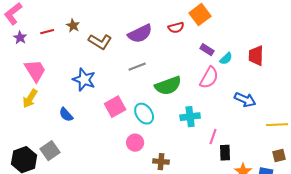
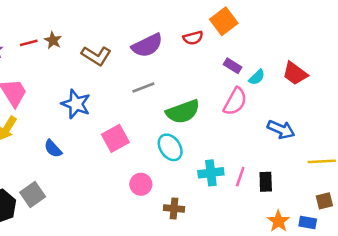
brown star: (73, 26) -> (53, 40), moved
red trapezoid: (256, 56) -> (295, 73), turned -55
cyan ellipse: (144, 114) -> (170, 147), moved
cyan cross: (190, 117) -> (211, 173), moved
black rectangle: (225, 153) -> (266, 182), moved

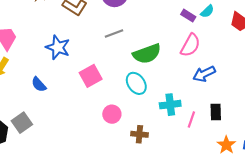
cyan semicircle: (257, 77) -> (207, 11), moved
blue arrow: (281, 129) -> (204, 74), moved, turned 130
pink line: (240, 177) -> (191, 119), moved

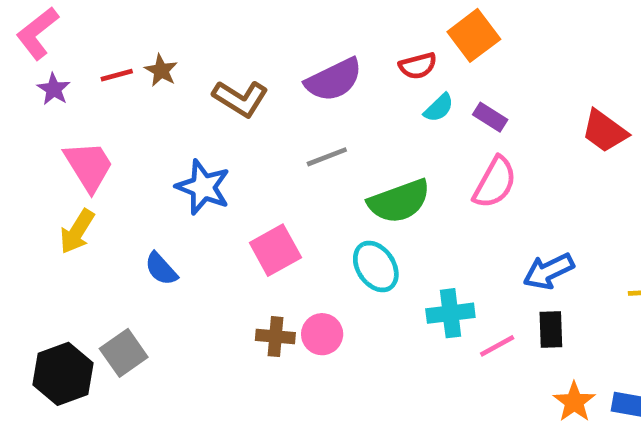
cyan semicircle: (207, 11) -> (439, 108), moved
blue arrow: (204, 74) -> (549, 271), moved
pink line: (191, 119) -> (497, 346), turned 42
brown cross: (139, 134) -> (275, 337), moved

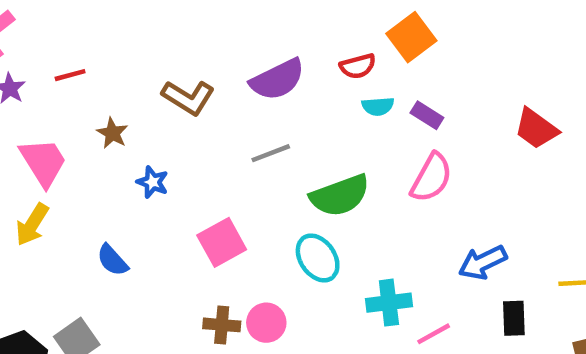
brown star: (161, 70) -> (112, 133), moved
cyan semicircle: (439, 108) -> (378, 106), turned 40
blue star: (203, 187) -> (153, 182), size x0.6
black rectangle: (551, 330) -> (514, 318), moved

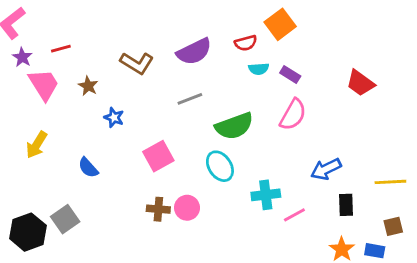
pink trapezoid: (43, 162) -> (44, 85), moved

